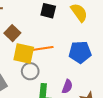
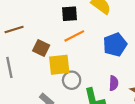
orange line: (43, 48) -> (74, 36), moved

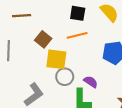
purple semicircle: (114, 83) -> (91, 82), moved, turned -72

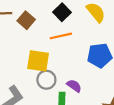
black square: (78, 13) -> (62, 12), turned 35
brown square: (43, 39) -> (26, 20), moved

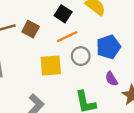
gray circle: (46, 80) -> (81, 56), moved
purple semicircle: (74, 86) -> (111, 79), moved, turned -144

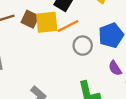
yellow square: (51, 65) -> (47, 22), moved

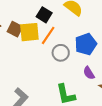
orange line: (68, 26) -> (48, 35), turned -30

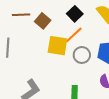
yellow square: (29, 32) -> (57, 46), moved

